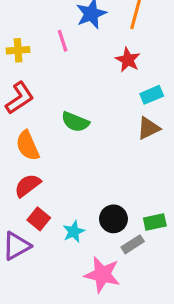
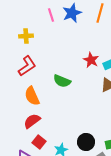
pink line: (63, 41) -> (51, 15), moved
red star: (128, 60) -> (91, 60), moved

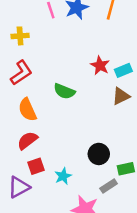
red square: (39, 142) -> (36, 166), turned 32
black circle: (86, 142) -> (99, 154), moved

